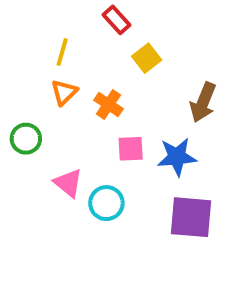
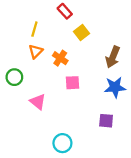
blue star: (177, 157) -> (115, 87), moved
cyan circle: (106, 203) -> (62, 143), moved
purple square: (191, 217) -> (106, 121), size x0.6

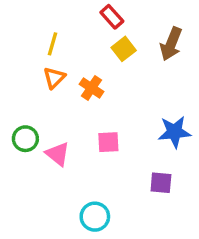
red rectangle: (65, 11) -> (112, 17), moved
brown arrow: (113, 57) -> (171, 44), moved
green circle: (14, 77) -> (25, 139), moved
pink square: (72, 83) -> (108, 142), moved

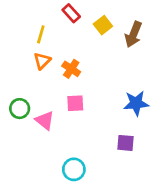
red rectangle: (112, 17) -> (71, 13), moved
yellow square: (124, 49) -> (103, 25), moved
pink square: (108, 142) -> (75, 103), moved

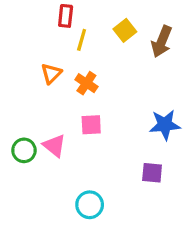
red rectangle: (71, 13) -> (66, 16), moved, turned 48
yellow line: (41, 34) -> (82, 40), moved
green circle: (20, 109) -> (24, 150), moved

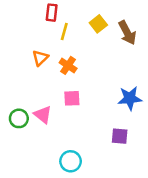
brown arrow: (162, 42) -> (127, 33), turned -50

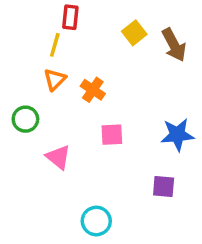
yellow line: (64, 31) -> (55, 45), moved
pink square: (72, 98) -> (112, 135), moved
green circle: (19, 118) -> (25, 119), moved

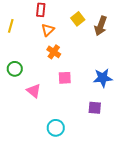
yellow line: (55, 45) -> (11, 26), moved
brown arrow: (174, 45) -> (101, 26), turned 48
orange triangle: (55, 79) -> (48, 30), moved

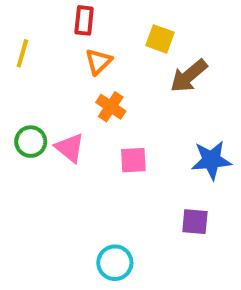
yellow square: (78, 19) -> (160, 39), turned -32
brown arrow: (101, 26) -> (189, 76), moved, turned 30
pink triangle: (34, 91) -> (70, 148), moved

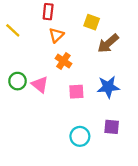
yellow line: (22, 53) -> (13, 30), turned -63
blue star: (211, 160) -> (108, 87), moved
cyan circle: (115, 263) -> (80, 136), moved

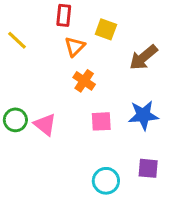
yellow square: (92, 22) -> (106, 29), moved
green circle: (18, 81) -> (15, 120), moved
pink triangle: (40, 85) -> (45, 125), moved

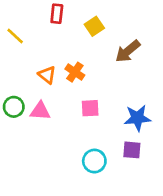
yellow square: (106, 29) -> (94, 26), turned 36
orange triangle: (75, 47) -> (47, 75), moved, turned -36
blue star: (143, 115) -> (137, 118), moved
pink triangle: (45, 125) -> (40, 111), turned -35

